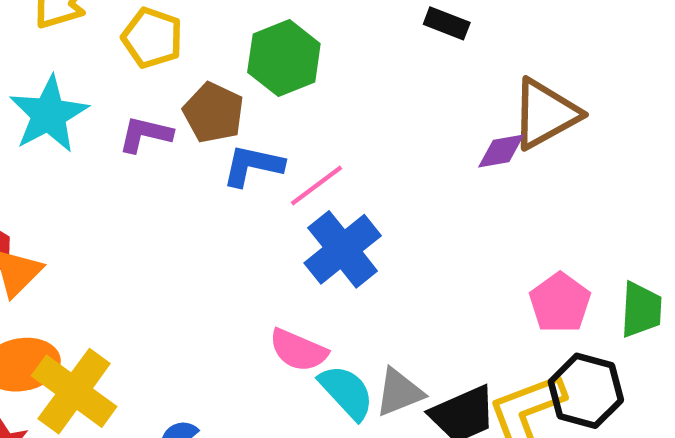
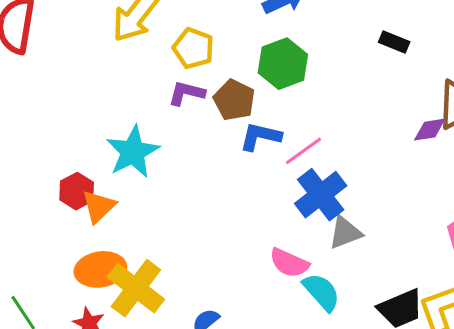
cyan star: (49, 114) -> (133, 152), moved
purple L-shape: (145, 134) -> (186, 93), moved
gray triangle: (399, 392) -> (345, 233), moved

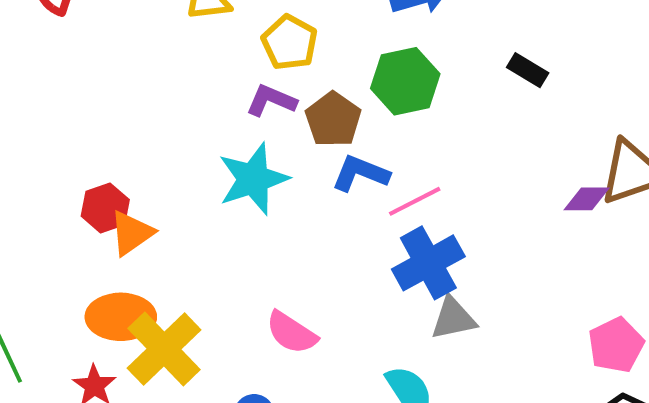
black rectangle: (394, 42) -> (528, 70), moved
cyan star: (133, 152) -> (253, 179), moved
pink semicircle: (289, 263) -> (291, 333), moved

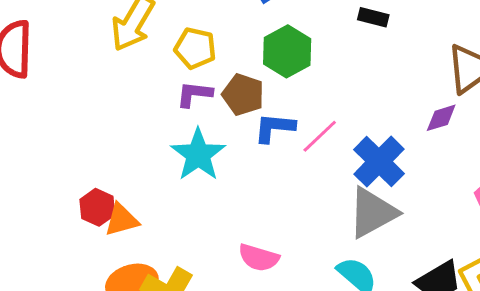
purple diamond: (587, 199) -> (441, 118), moved
orange triangle: (131, 233) -> (122, 220), turned 36
blue cross: (428, 263) -> (379, 162), moved
gray triangle: (453, 318) -> (373, 213), size x1.5

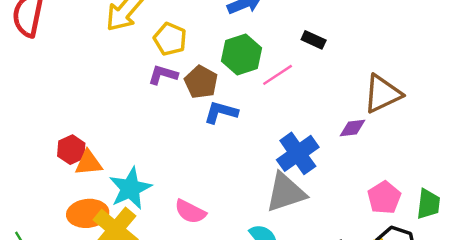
pink line: (320, 136) -> (278, 75), moved
cyan star: (198, 155) -> (130, 188), moved

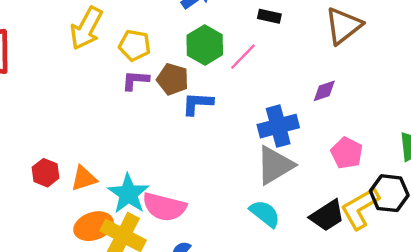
brown triangle: (382, 94) -> (343, 26), moved
red hexagon: (71, 150) -> (45, 173), moved
blue cross: (298, 153) -> (278, 126), turned 33
pink pentagon: (384, 198) -> (347, 153), moved
pink semicircle: (190, 212) -> (164, 207), moved, size x1.4

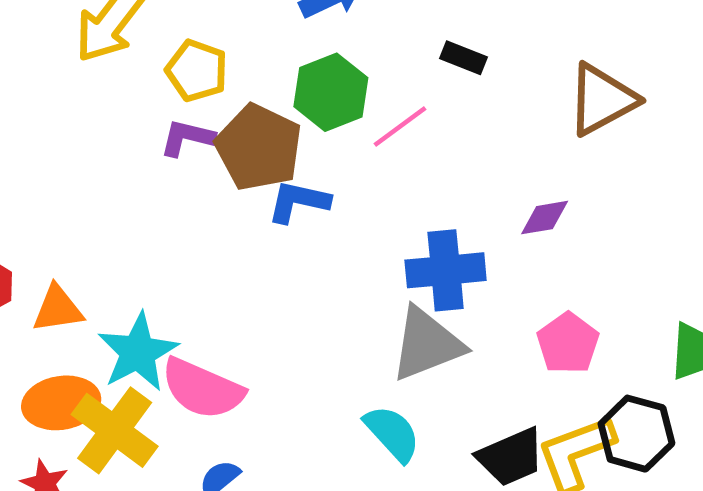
brown pentagon: (173, 79) -> (259, 147), size x1.4

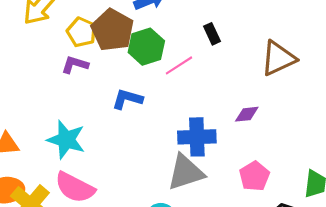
black rectangle: (463, 58) -> (212, 34), turned 40
brown pentagon: (259, 147) -> (112, 30), moved
cyan star: (138, 352) -> (66, 140), moved, turned -30

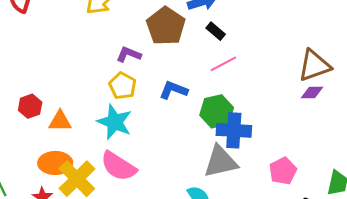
yellow pentagon: (82, 32) -> (123, 86), moved
black rectangle: (212, 34) -> (216, 31), moved, turned -30
green hexagon: (146, 47) -> (217, 111), moved
purple diamond: (247, 114) -> (312, 93), moved

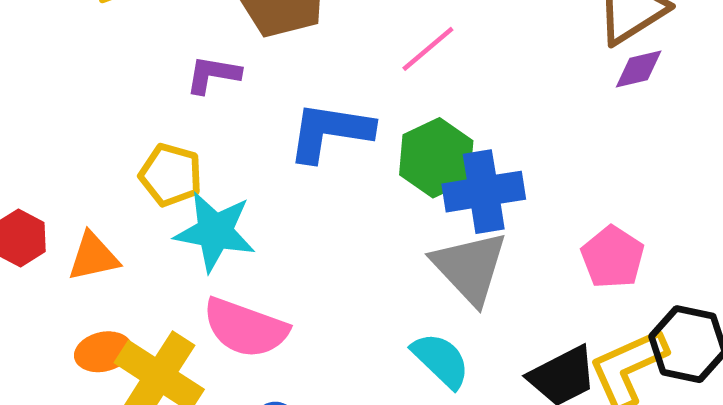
yellow pentagon: (123, 86) -> (171, 175), moved
blue L-shape: (174, 90) -> (330, 132), size x1.4
gray triangle: (221, 162) -> (470, 267), turned -48
orange ellipse: (55, 163) -> (103, 352), size x0.7

